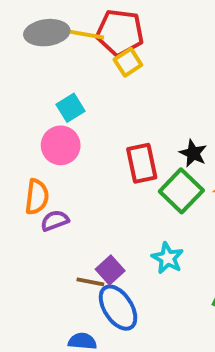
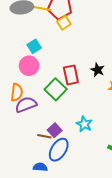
green square: (181, 191) -> (56, 89), moved
purple semicircle: (55, 221) -> (26, 105), size x1.5
blue ellipse: (118, 308) -> (59, 150), turned 65

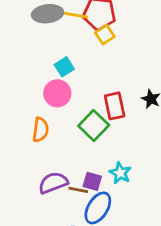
purple semicircle: (26, 105) -> (53, 183), moved
cyan star: (84, 124) -> (120, 173), moved
purple square: (55, 130) -> (92, 181), turned -32

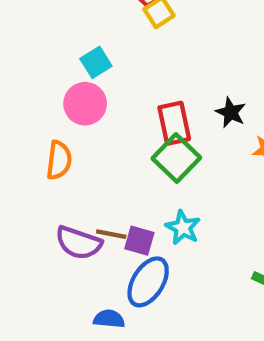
green square: (94, 125) -> (176, 158), moved
purple semicircle: (53, 183) -> (79, 243), turned -140
brown line: (78, 190) -> (111, 234), moved

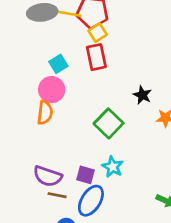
red rectangle: (174, 123) -> (96, 57), moved
orange semicircle: (59, 160) -> (45, 113), moved
brown line: (111, 234) -> (57, 195), moved

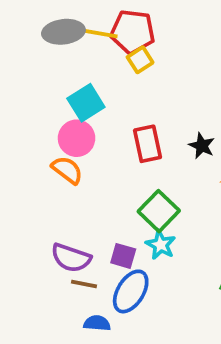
red rectangle: (96, 57) -> (148, 144), moved
cyan square: (58, 64) -> (86, 103), size x1.4
orange semicircle: (45, 113) -> (67, 170), turned -60
green square: (109, 123) -> (159, 211), moved

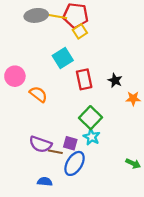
cyan square: (86, 103) -> (63, 58), moved
pink circle: (77, 138) -> (15, 76), moved
brown line: (84, 284) -> (55, 152), moved
blue semicircle: (97, 323) -> (45, 182), moved

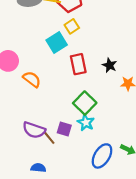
yellow square: (80, 31) -> (72, 26), moved
brown line: (55, 152) -> (49, 138), turned 40
blue ellipse: (75, 163) -> (102, 156), moved

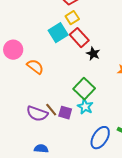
red rectangle: (78, 64) -> (79, 38), moved, turned -30
black star: (110, 65) -> (93, 54), moved
brown line: (49, 138) -> (51, 110), moved

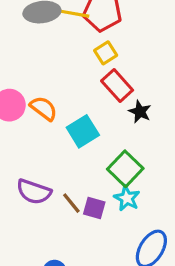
cyan square: (58, 33) -> (83, 131), moved
orange semicircle: (35, 67) -> (44, 108), moved
purple semicircle: (37, 114) -> (34, 192), moved

